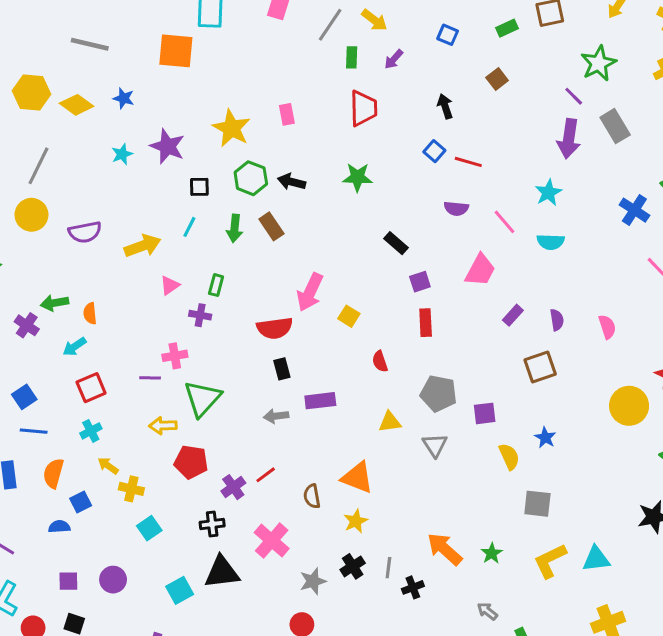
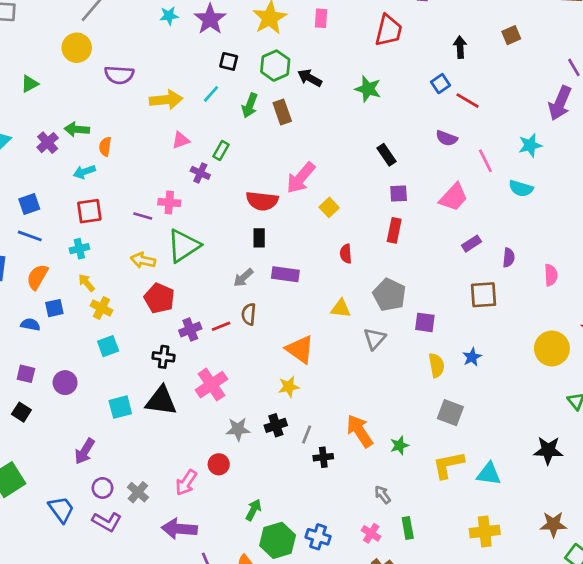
gray arrow: (276, 416) -> (243, 278), turned -50
brown semicircle: (312, 496) -> (249, 314), moved

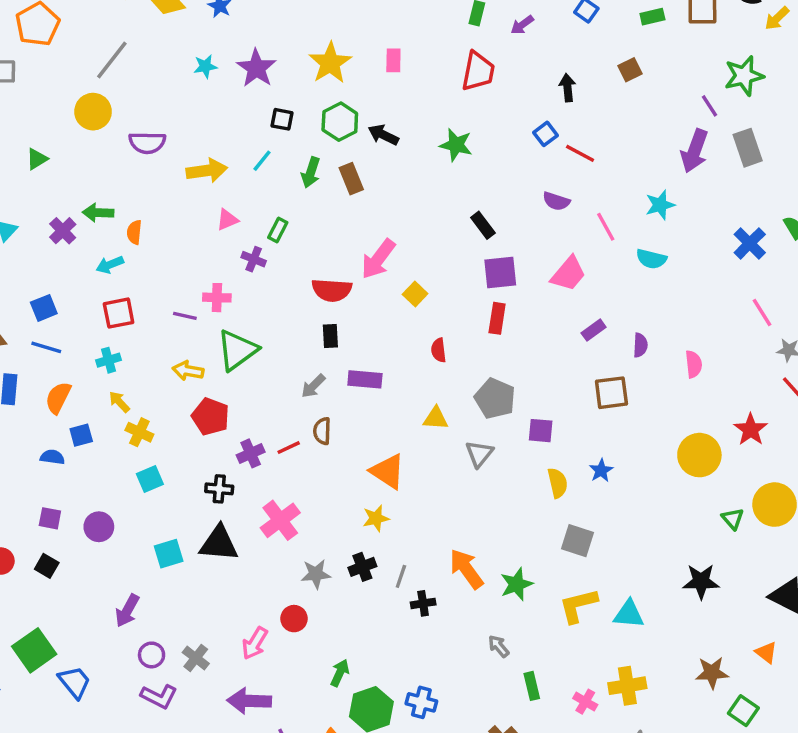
purple square: (399, 193) -> (500, 272), size x1.5
green star: (399, 445) -> (516, 584), size x1.4
blue trapezoid: (61, 509) -> (75, 682), moved
pink cross: (371, 533) -> (585, 702), moved

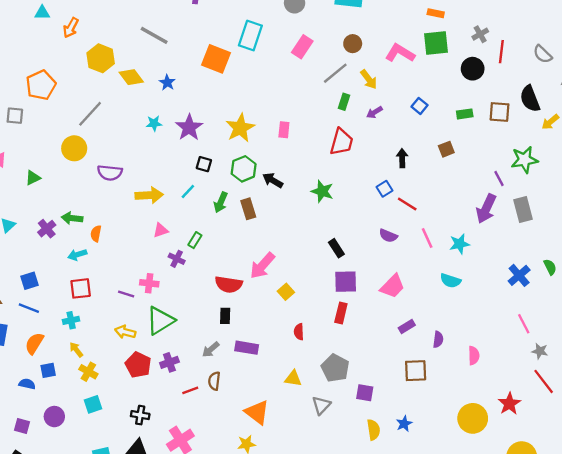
pink line: (606, 227) -> (427, 238), moved
purple cross: (251, 453) -> (169, 362), moved
purple circle: (99, 527) -> (54, 417), moved

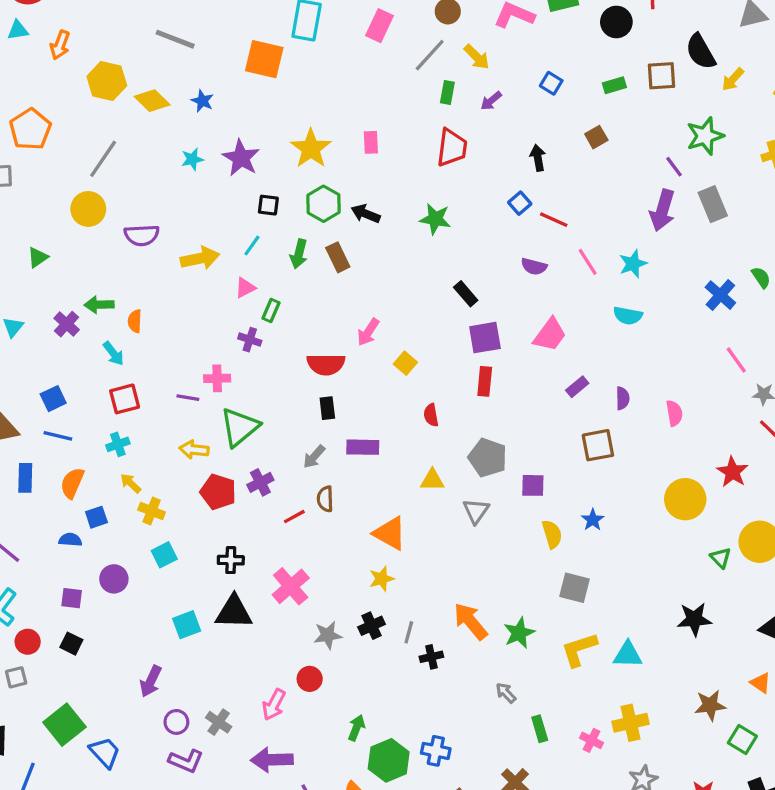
pink triangle: (161, 230) -> (245, 288), moved
cyan arrow: (77, 255) -> (113, 353), turned -102
pink arrow: (262, 266) -> (368, 332), size x0.7

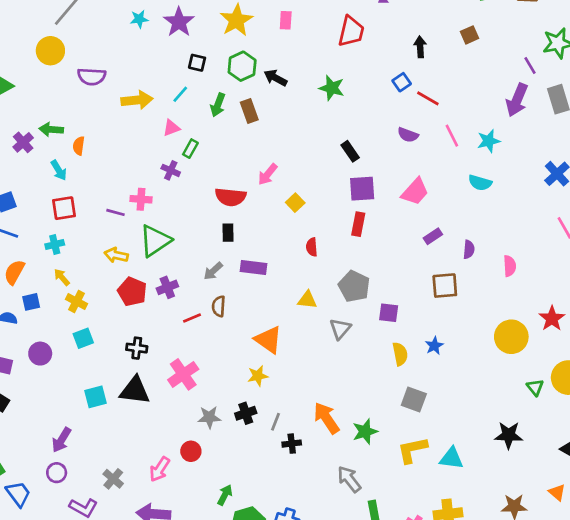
gray arrow: (506, 693) -> (349, 479), size x1.5
purple circle: (176, 722) -> (57, 473), moved

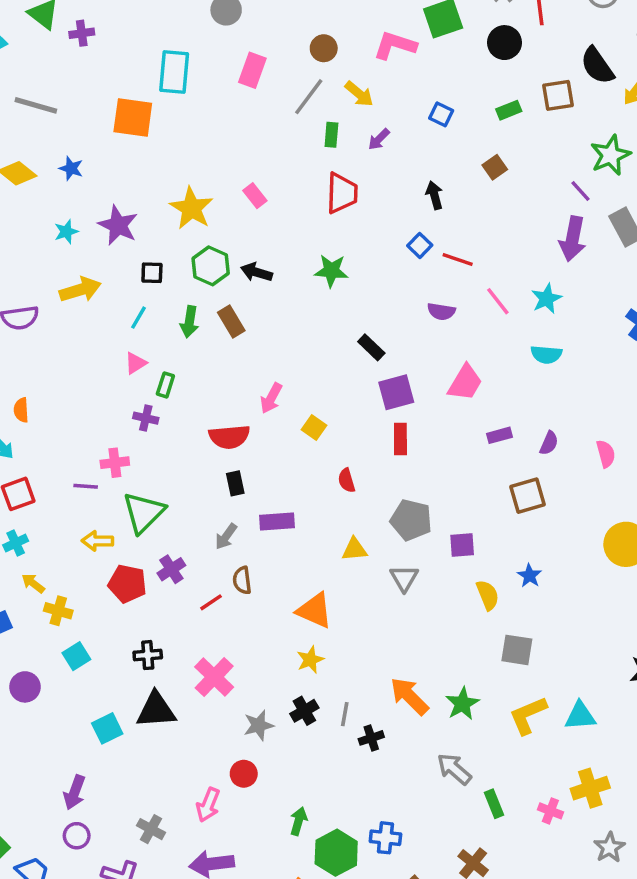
pink rectangle: (286, 20) -> (255, 196), turned -30
yellow arrow: (137, 100) -> (80, 290), moved
purple rectangle: (433, 236) -> (499, 435), turned 30
purple semicircle: (469, 249) -> (549, 443), turned 30

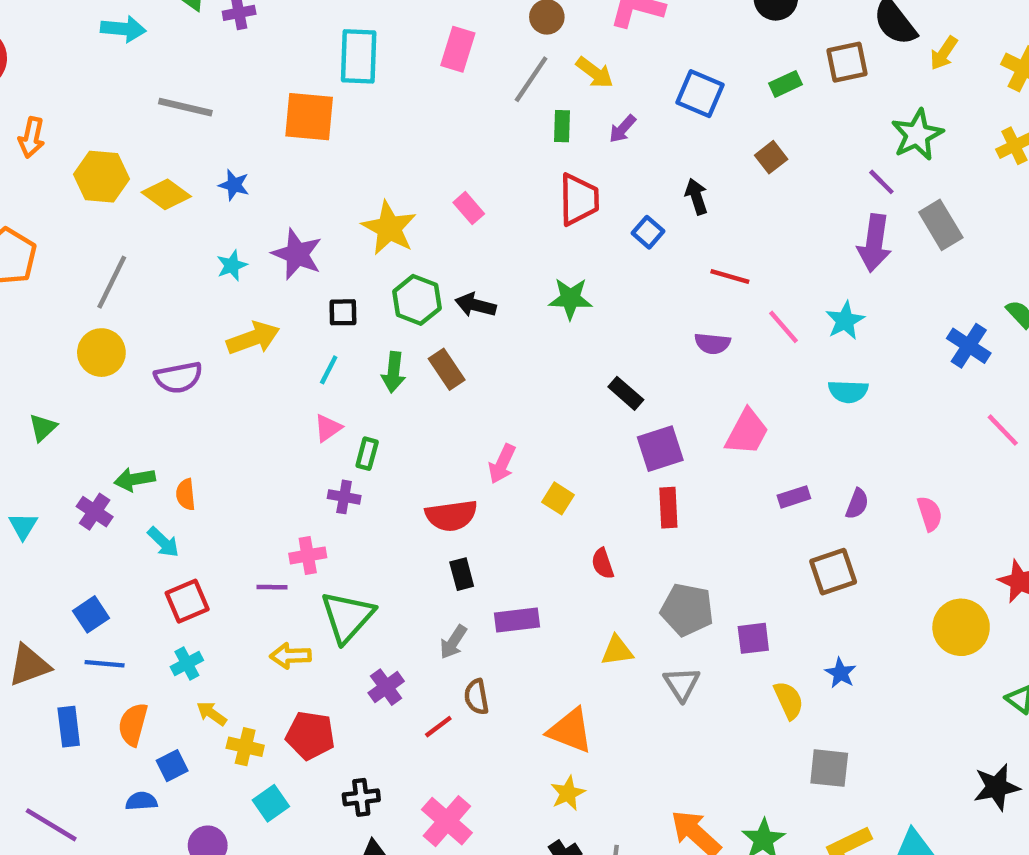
blue square: (441, 114) -> (700, 94), size x1.5
blue square: (420, 245) -> (648, 232), moved
red pentagon: (127, 584) -> (310, 735), moved

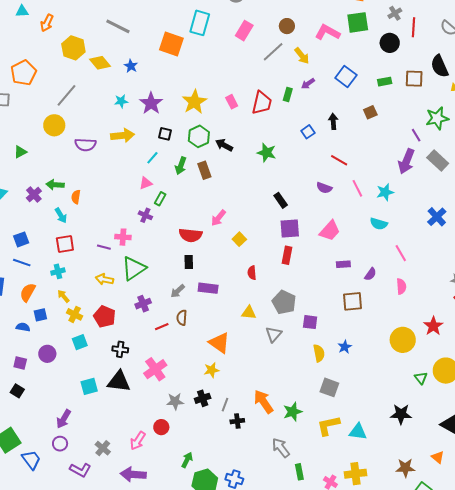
green rectangle: (562, 126) -> (288, 95), moved
red trapezoid: (579, 199) -> (262, 103), moved
gray rectangle: (941, 225) -> (438, 161), turned -30
pink line: (1003, 430) -> (401, 253), moved

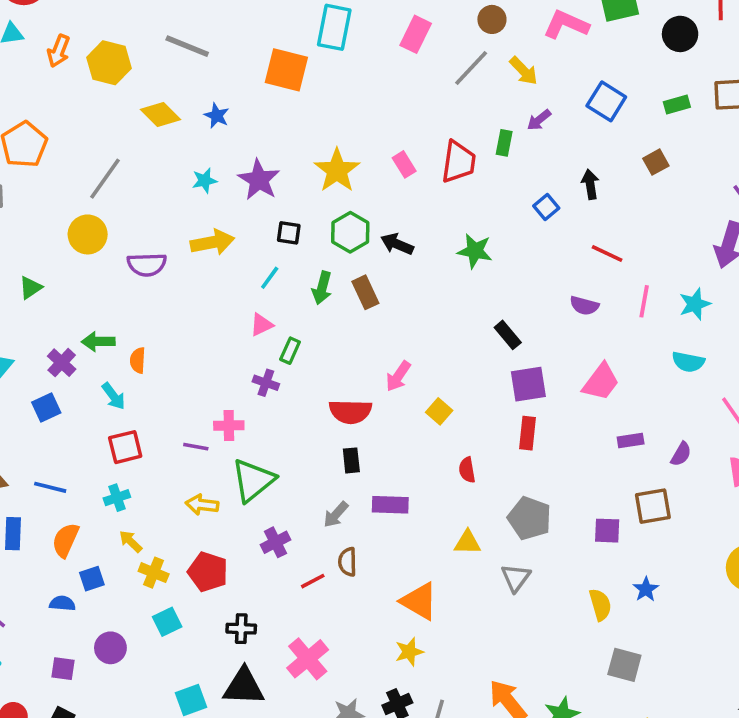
yellow hexagon: (73, 48) -> (109, 63), moved
pink line: (357, 188) -> (644, 301), turned 42
blue square: (21, 239) -> (46, 408), moved
purple square: (310, 322) -> (607, 531), moved

